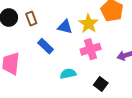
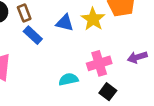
blue rectangle: (46, 46) -> (33, 35), moved
pink cross: (91, 49) -> (99, 63), moved

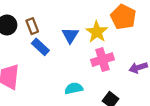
blue triangle: (65, 23) -> (70, 35), turned 48
pink cross: (99, 63) -> (103, 60), moved

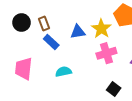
blue triangle: (70, 35) -> (78, 32), turned 49
cyan semicircle: (74, 88) -> (63, 72), moved

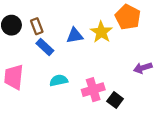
pink cross: (106, 53) -> (93, 90), moved

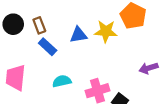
yellow star: (101, 32) -> (106, 31), turned -30

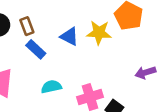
blue triangle: (78, 35) -> (69, 36), turned 36

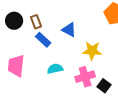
yellow star: (99, 33) -> (92, 51), moved

